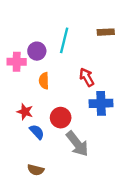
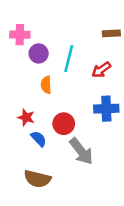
cyan line: (64, 40) -> (69, 58), moved
pink cross: (17, 62) -> (20, 35), moved
red arrow: (87, 77) -> (101, 70), moved, turned -96
brown semicircle: (36, 170) -> (37, 179), size x1.5

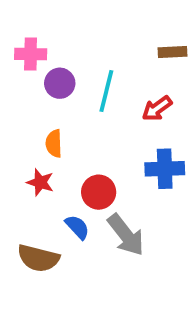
orange semicircle: (46, 85) -> (54, 143), moved
blue semicircle: (39, 139) -> (77, 227), moved
brown semicircle: (37, 179) -> (38, 258), moved

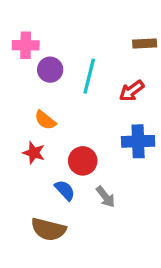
orange semicircle: (54, 143) -> (45, 120), turned -50
gray arrow: (126, 235) -> (106, 197), size x0.6
brown semicircle: (38, 258) -> (48, 229), moved

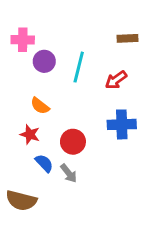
blue semicircle: (65, 190) -> (44, 163), moved
gray arrow: (106, 197) -> (69, 173), moved
brown semicircle: (48, 229) -> (21, 201), moved

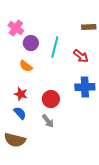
pink cross: (23, 40) -> (16, 28), turned 35
red arrow: (116, 80) -> (81, 56), turned -105
orange semicircle: (40, 106) -> (26, 66), moved
blue semicircle: (44, 163) -> (20, 113), moved

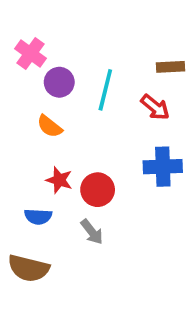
brown rectangle: (89, 27) -> (170, 67), moved
red star: (21, 94) -> (59, 180), moved
blue semicircle: (20, 113) -> (38, 217), turned 136

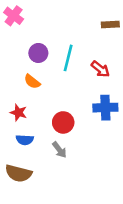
pink cross: (30, 53) -> (14, 16), moved
brown rectangle: (170, 67) -> (110, 24), moved
red star: (59, 180) -> (19, 113), moved

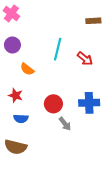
purple circle: (38, 53) -> (12, 45), moved
blue cross: (105, 108) -> (89, 103), moved
gray arrow: (59, 150) -> (65, 124), moved

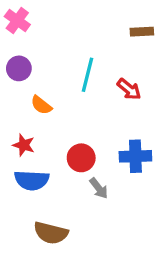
blue semicircle: (21, 119) -> (32, 180), size x1.5
brown semicircle: (16, 147) -> (51, 233), moved

